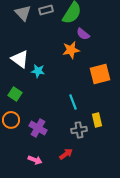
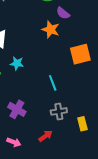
orange star: (71, 50) -> (51, 30), turned 30
cyan star: (38, 71) -> (17, 63), moved
yellow rectangle: (97, 120) -> (82, 124), moved

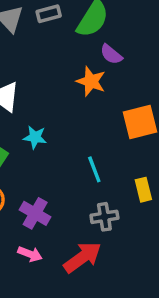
yellow rectangle: (82, 124) -> (143, 190), moved
red arrow: (46, 136) -> (82, 257), size x1.6
pink arrow: (14, 142) -> (30, 254), moved

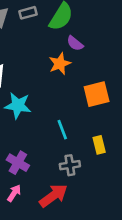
orange star: (91, 81) -> (60, 64), turned 30
cyan star: (35, 137) -> (18, 106), size x1.5
pink arrow: (30, 254) -> (14, 193), turned -78

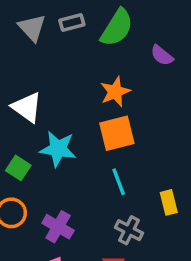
purple semicircle: (75, 43) -> (162, 55), moved
orange square: (97, 94) -> (117, 133), moved
gray cross: (70, 165) -> (129, 230), turned 36

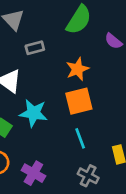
gray rectangle: (72, 23) -> (35, 48), moved

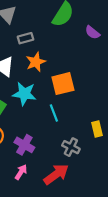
orange star: (77, 69) -> (36, 62), moved
cyan line: (80, 138) -> (54, 113), moved

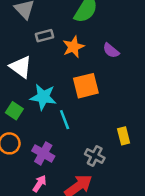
purple semicircle: (92, 32) -> (111, 51), moved
orange star: (36, 62) -> (73, 47), moved
cyan line: (54, 113) -> (65, 120), moved

